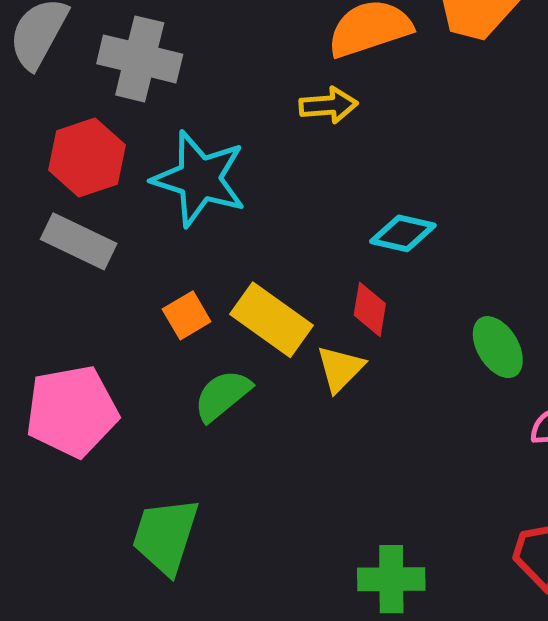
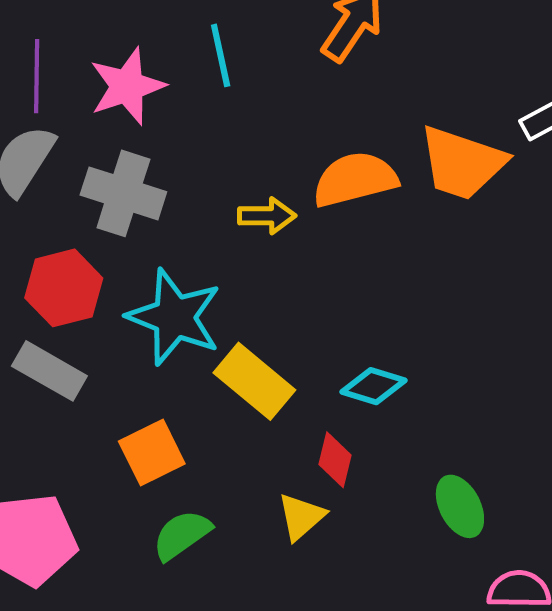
yellow arrow: (329, 105) -> (267, 216), moved
orange square: (187, 315) -> (152, 453), size x1.4
yellow rectangle: (271, 320) -> (254, 381), moved

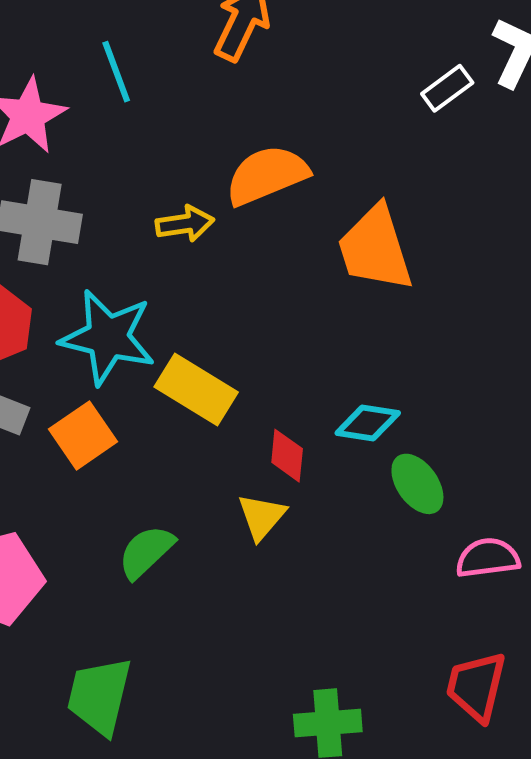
orange trapezoid: (462, 163) -> (375, 249), moved, turned 62
cyan diamond: (374, 386) -> (368, 423), moved
orange square: (152, 453) -> (83, 435), moved

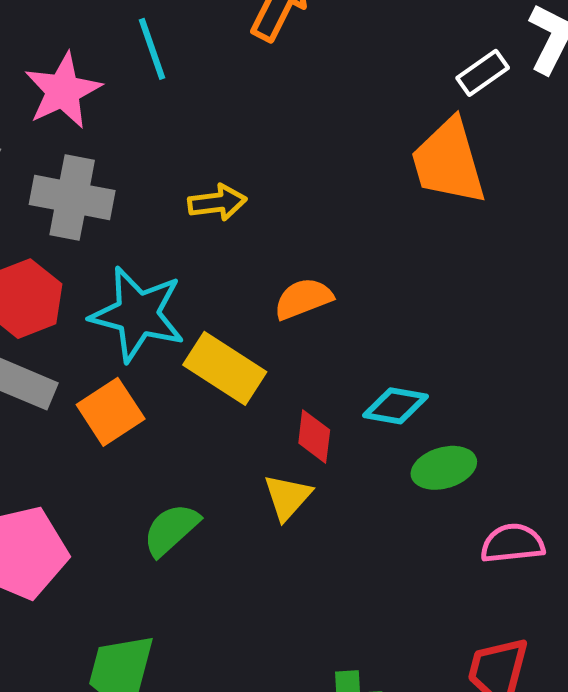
orange semicircle: (267, 175) -> (303, 299), moved, size x0.7
orange trapezoid: (375, 249) -> (448, 162), moved
green ellipse: (417, 484) -> (444, 468), turned -72

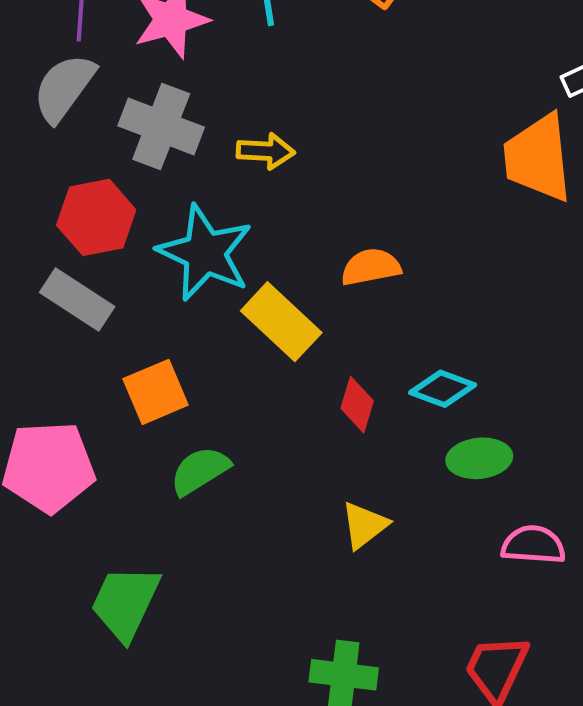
yellow arrow: (217, 202) -> (266, 151), moved
orange square: (111, 412) -> (156, 392), moved
yellow triangle: (287, 497) -> (364, 525), moved

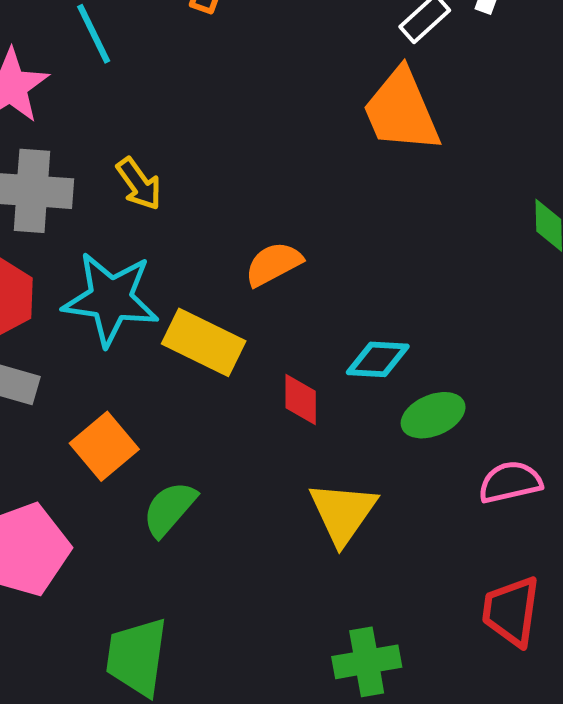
yellow arrow: (266, 151) -> (139, 184), turned 68
yellow triangle: (364, 525) -> (343, 513), size x1.4

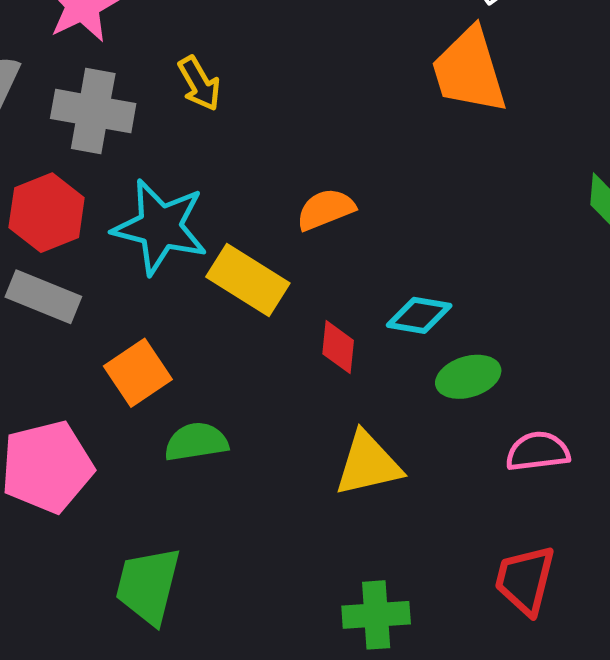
yellow arrow: (139, 184) -> (199, 84), moved
green semicircle: (170, 509) -> (196, 442), turned 34
yellow triangle: (343, 513) -> (368, 464), turned 36

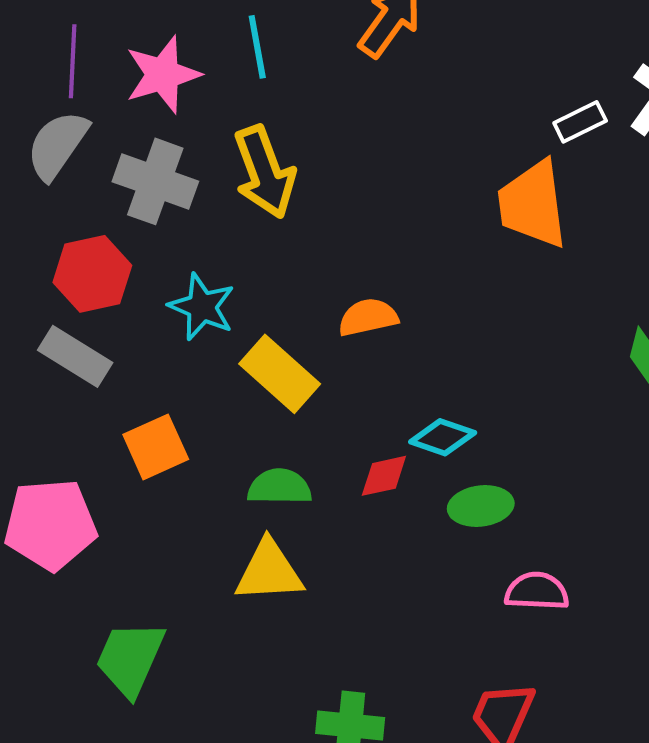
yellow arrow: (199, 84) -> (265, 172), size x1.6
cyan star: (160, 227) -> (202, 307), size x0.7
red diamond: (338, 347) -> (384, 476), moved, turned 62
green semicircle: (196, 442) -> (279, 487), moved
yellow triangle: (368, 464) -> (269, 571), moved

